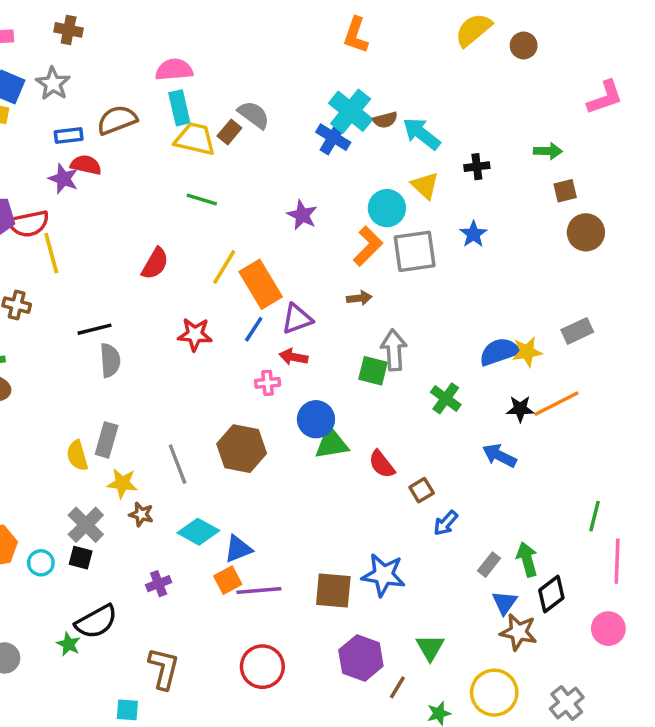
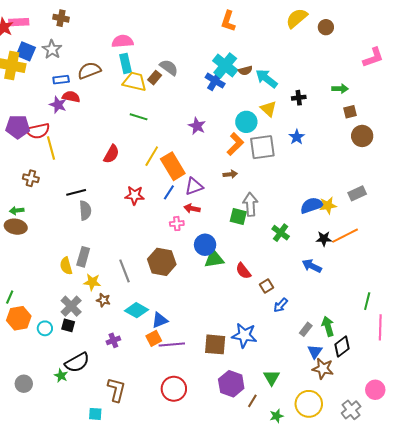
pink circle: (608, 629) -> (375, 390), moved

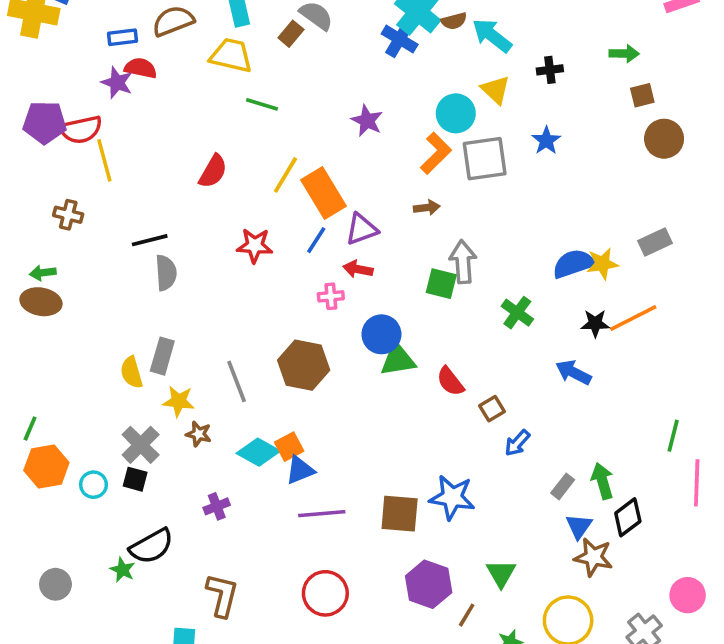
yellow trapezoid: (135, 82) -> (231, 55), moved
orange square: (154, 338) -> (289, 447), moved

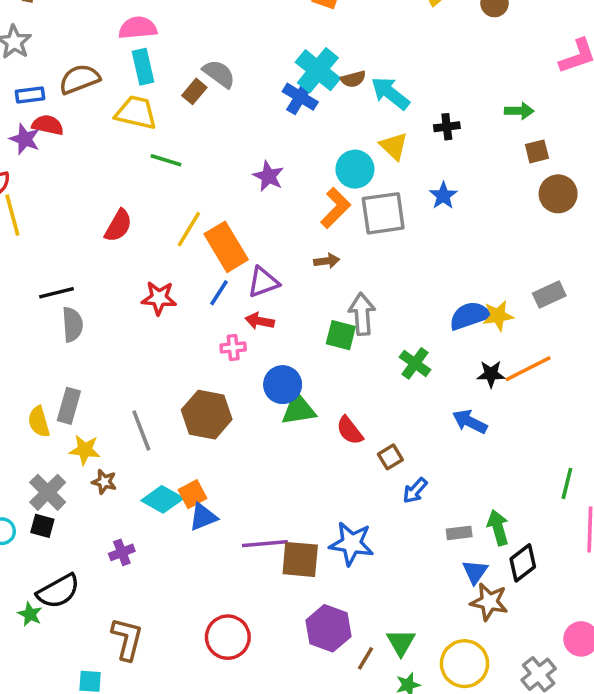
gray rectangle: (563, 486) -> (459, 533), turned 45
purple line: (322, 514) -> (265, 544), moved
green triangle: (501, 573) -> (401, 642), moved

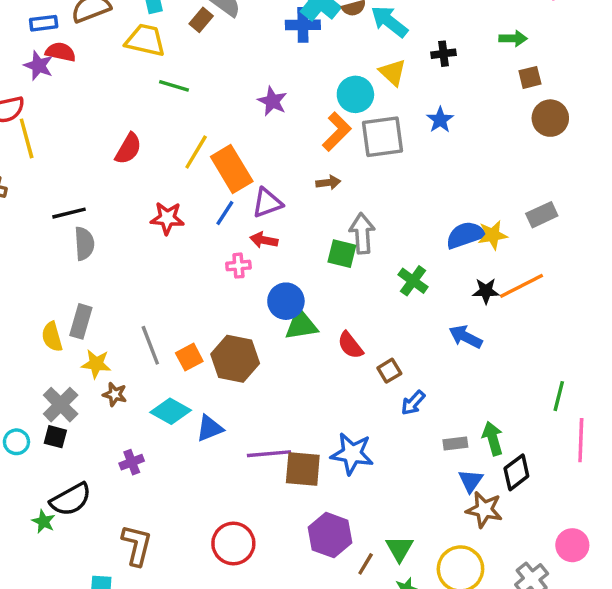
blue cross: (300, 97) -> (303, 25), turned -32
brown hexagon: (207, 415) -> (235, 359), moved
orange square: (192, 494) -> (189, 357), moved

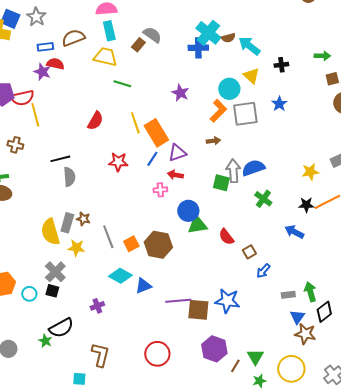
yellow line: (196, 152) -> (135, 123), turned -50
blue semicircle: (466, 235) -> (253, 168), moved
yellow semicircle: (52, 337) -> (50, 232), size x1.5
brown star: (115, 394) -> (83, 219), moved

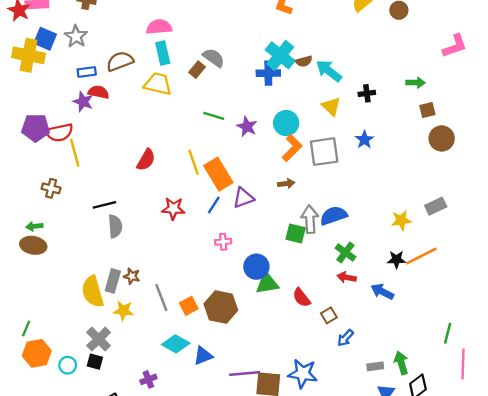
green line: (122, 84) -> (214, 116), moved
cyan circle: (229, 89) -> (286, 123), moved
red arrow: (175, 175) -> (347, 277), moved

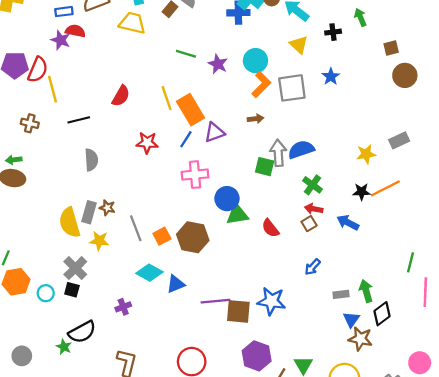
green arrow: (416, 83) -> (360, 17), moved, turned -114
red semicircle: (59, 133) -> (38, 70), turned -55
black line: (104, 205) -> (79, 120), moved
pink cross: (223, 242) -> (195, 175), size x1.6
brown square: (329, 315) -> (309, 224), moved

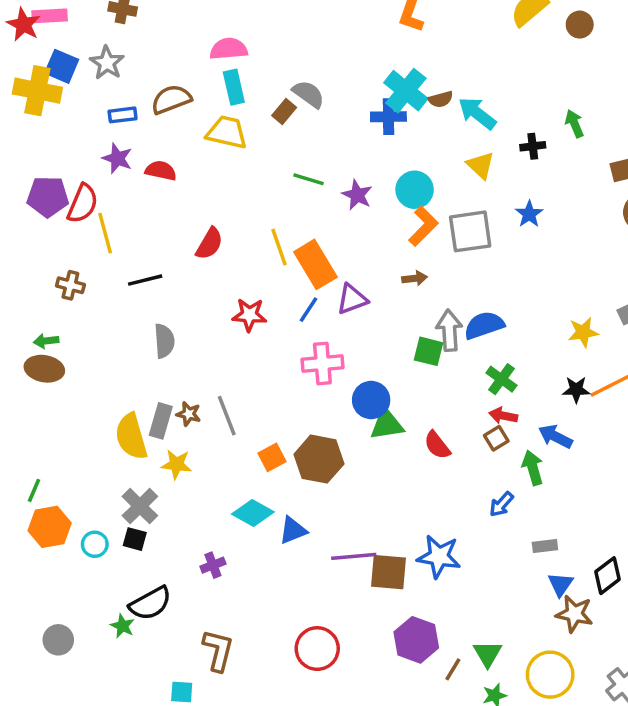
red semicircle: (75, 31) -> (161, 171), moved
gray line: (136, 228) -> (227, 416), moved
green arrow: (366, 291) -> (533, 468), moved

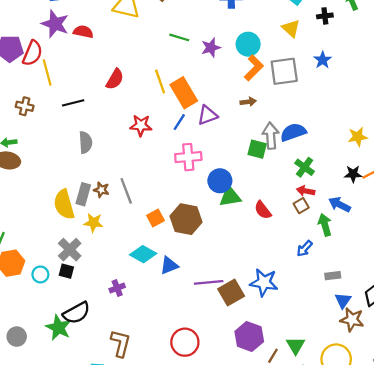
purple star: (117, 158) -> (55, 24), size x1.4
purple star: (357, 195) -> (211, 48), turned 30
brown square: (388, 572) -> (231, 293), turned -35
green star: (123, 626) -> (58, 328), size x1.6

